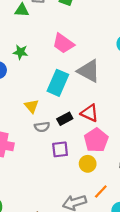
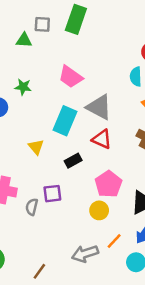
red triangle: (90, 113) -> (102, 139), moved
gray semicircle: (42, 127) -> (32, 207), moved, turned 112
purple square: (60, 149) -> (52, 194), moved

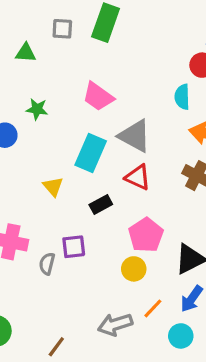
green triangle: (24, 40) -> (26, 53), moved

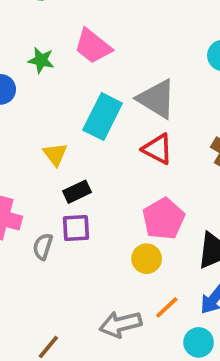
pink trapezoid: (98, 97) -> (93, 46), moved
black rectangle: (101, 204) -> (77, 192), moved

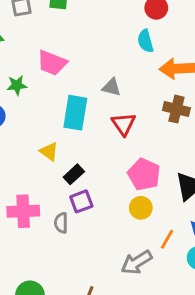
gray triangle: (157, 99) -> (111, 87), size x0.6
red triangle: (158, 149) -> (124, 124), turned 45

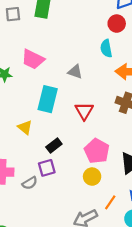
gray triangle: (111, 87) -> (75, 72), moved
black rectangle: (74, 174) -> (54, 146), moved
gray semicircle: (61, 223) -> (30, 183), turned -126

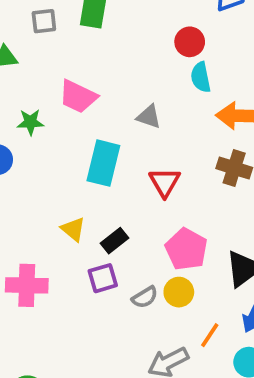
red circle: (117, 24) -> (190, 42), moved
yellow triangle: (25, 127) -> (73, 229), moved
gray semicircle: (30, 183) -> (145, 297), moved

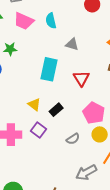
cyan semicircle: (201, 77) -> (51, 21), moved
pink trapezoid: (78, 96) -> (24, 21), moved
purple square: (103, 278) -> (39, 130), moved, turned -35
yellow circle: (179, 292) -> (100, 134), moved

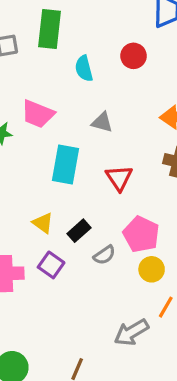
pink trapezoid: (24, 21) -> (38, 114), moved
cyan semicircle: (51, 21) -> (84, 69), moved
gray semicircle: (73, 139) -> (104, 255), moved

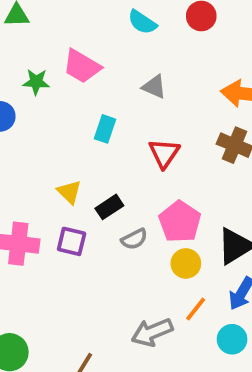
cyan semicircle: (84, 69) -> (142, 22), turned -50
cyan rectangle: (65, 165) -> (105, 129), size x0.6
purple square: (51, 265) -> (72, 241), turned -30

